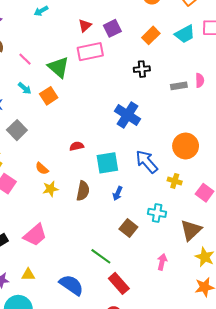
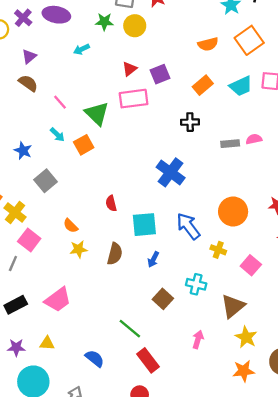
pink semicircle: (200, 80) -> (254, 139), turned -104
red semicircle: (77, 146) -> (111, 203), turned -96
blue semicircle: (71, 285) -> (95, 358), size x0.7

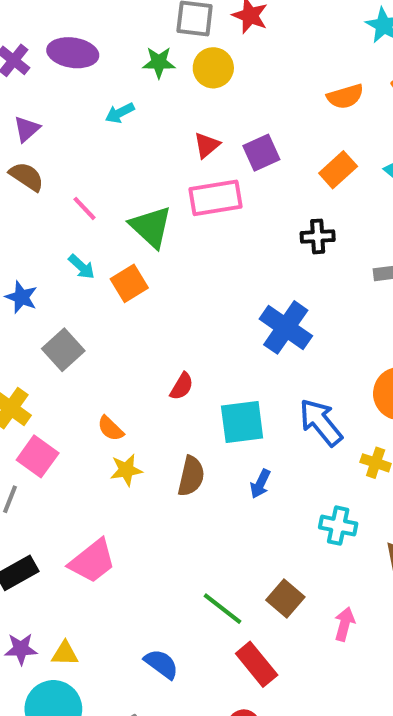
red semicircle: (111, 203) -> (182, 386), turned -133
brown square: (163, 299) -> (285, 598), moved
yellow triangle: (47, 343) -> (65, 654), moved

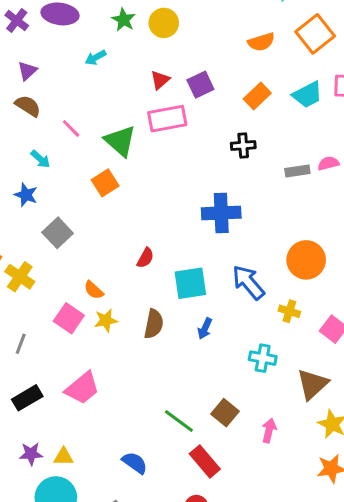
green star: (159, 62) -> (124, 20), turned 30
cyan arrow: (82, 267) -> (40, 159), moved
blue cross: (286, 327) -> (221, 213), turned -36
pink square: (38, 456) -> (69, 318), moved

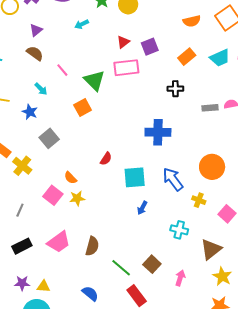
brown semicircle: (154, 324) -> (92, 246), moved

